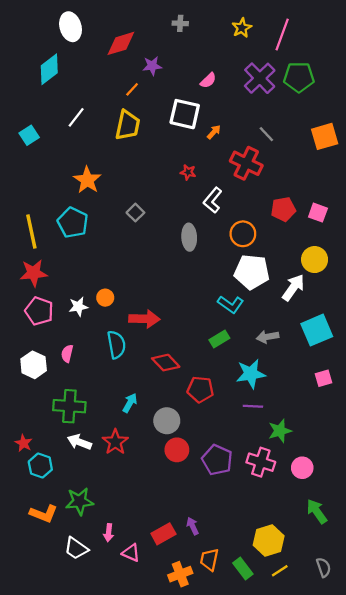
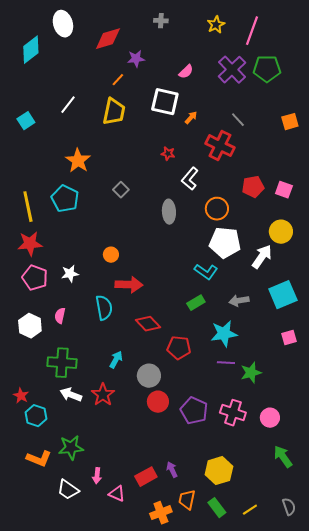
cyan diamond: (49, 69) -> (31, 50), moved
orange square: (325, 136) -> (290, 122), size x0.7
orange circle: (105, 298) -> (111, 255), moved
green star: (280, 431) -> (251, 373), moved
yellow hexagon: (269, 541) -> (219, 471), moved

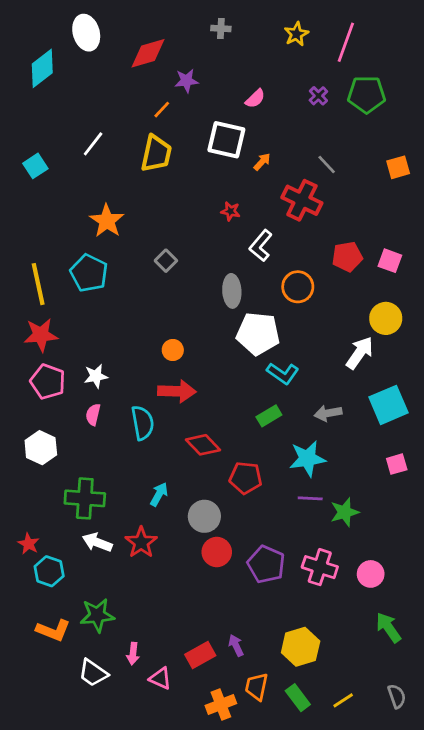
purple cross: (232, 70) -> (318, 96), size x0.5
white pentagon: (225, 243) -> (258, 334), moved
orange circle: (111, 255) -> (173, 350), moved
pink semicircle: (60, 316) -> (93, 415), moved

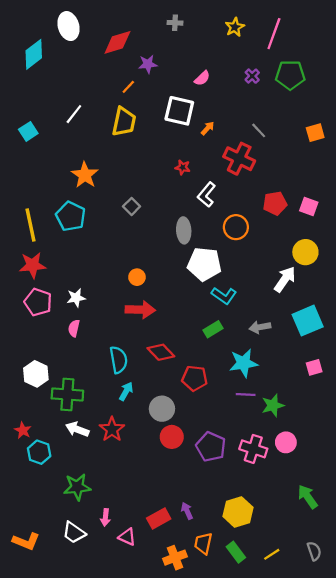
cyan semicircle: (143, 423) -> (118, 360), moved
white hexagon: (41, 448) -> (36, 374), moved
pink circle: (371, 574) -> (286, 442), moved
orange L-shape: (53, 630) -> (26, 541), moved

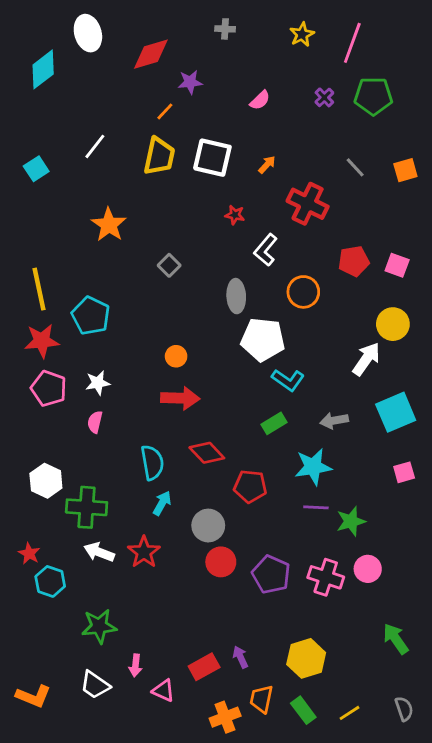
white square: (179, 111) -> (212, 158), moved
gray line: (259, 130) -> (355, 167), moved
cyan pentagon: (71, 216) -> (91, 316), moved

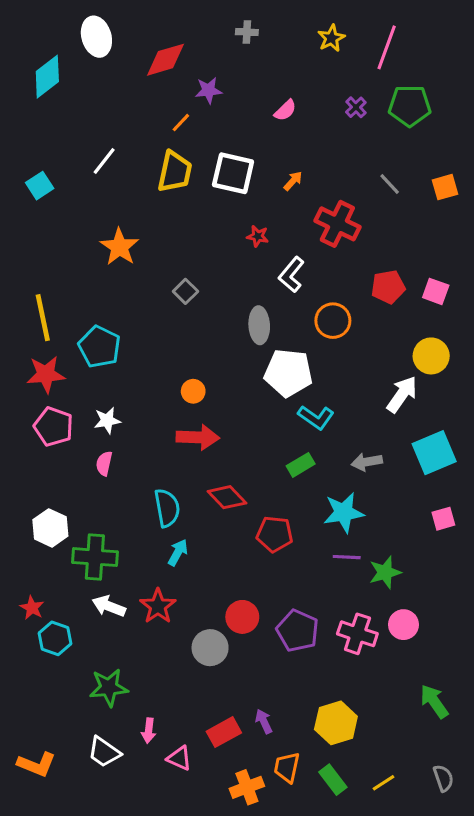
gray circle: (208, 526) -> (210, 648), moved

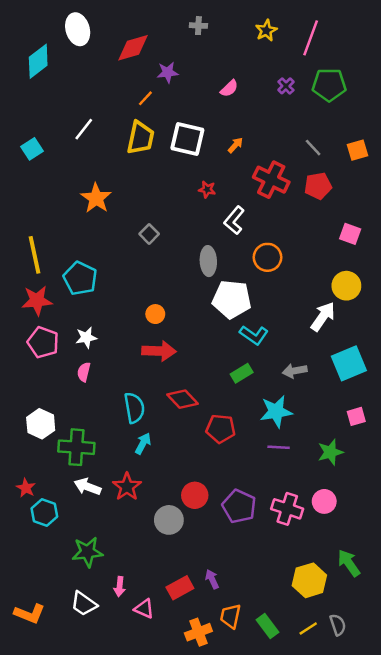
red pentagon: (388, 287) -> (318, 186), moved
green star: (385, 572) -> (330, 452), moved
yellow hexagon: (336, 723) -> (309, 580), moved
gray semicircle: (443, 778) -> (338, 625), moved

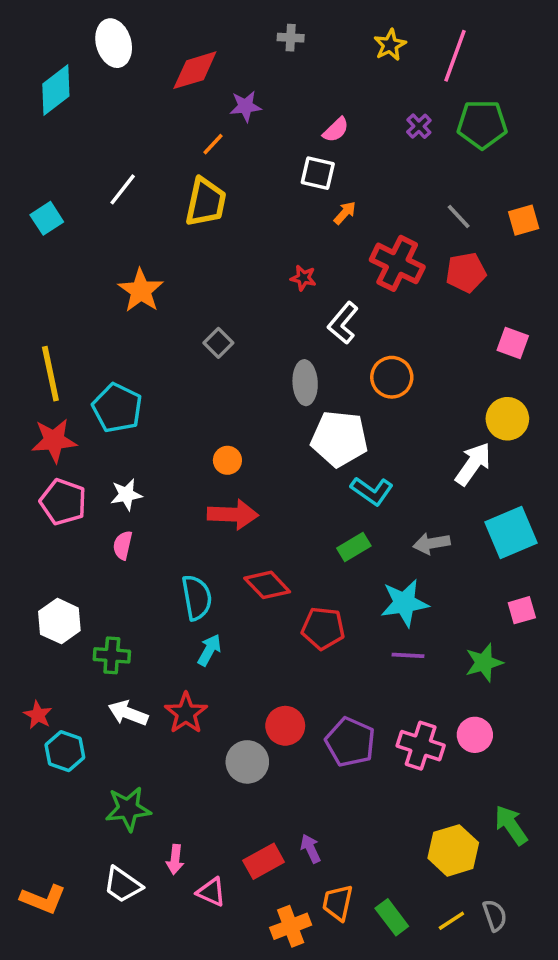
white square: (187, 139) -> (318, 173), moved, size x0.7
green cross: (76, 447) -> (112, 655), size x0.7

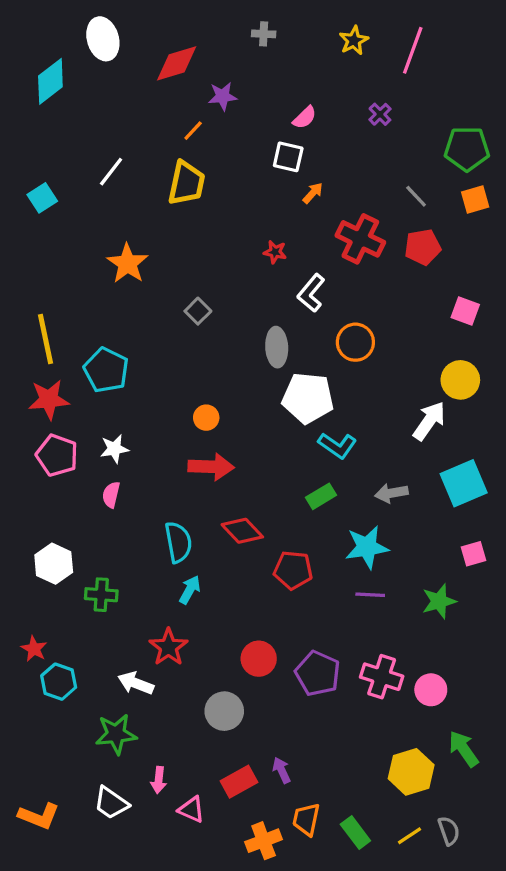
green pentagon: (482, 124) -> (467, 149), moved
white arrow: (128, 713) -> (136, 683), moved
pink circle: (475, 735) -> (431, 690), moved
gray circle: (247, 762) -> (224, 711), moved

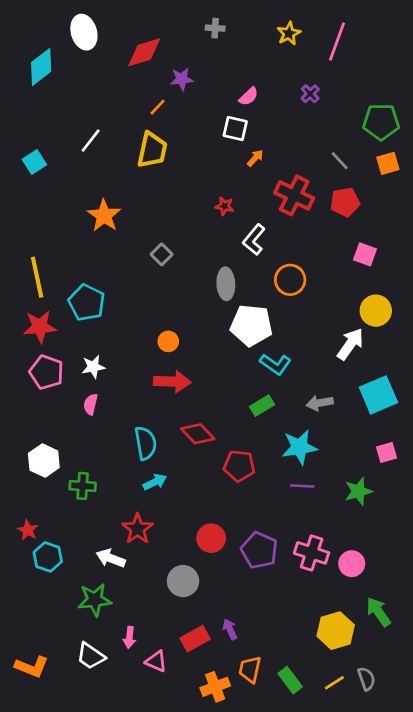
pink square: (465, 311) -> (365, 254), moved
cyan arrow: (190, 590) -> (155, 482), turned 35

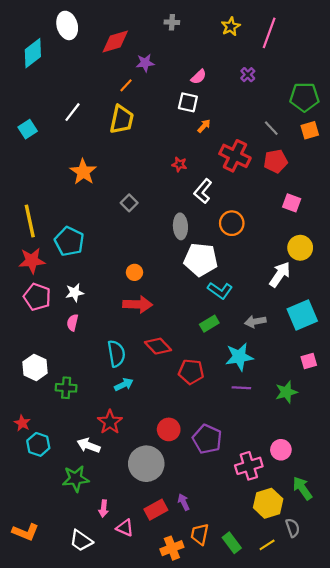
pink cross: (312, 553) -> (249, 466), moved, turned -35
gray circle: (183, 581) -> (146, 464), size x1.4
white trapezoid: (91, 656) -> (81, 541), moved
gray semicircle: (366, 679) -> (293, 528), moved

